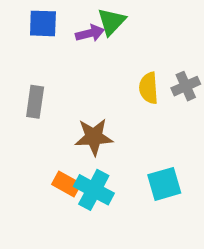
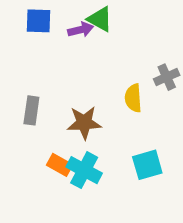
green triangle: (111, 22) -> (100, 19), turned -44
yellow semicircle: (149, 88) -> (133, 98), moved
gray rectangle: (35, 102) -> (31, 110), moved

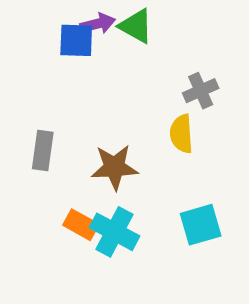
blue square: (38, 21) -> (76, 40), moved
purple arrow: (81, 30) -> (98, 24), moved
gray cross: (167, 77) -> (201, 91), moved

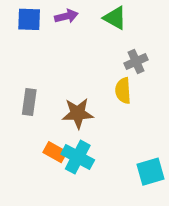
green triangle: (136, 26) -> (115, 18), moved
blue square: (76, 40) -> (29, 19), moved
cyan square: (201, 225) -> (151, 172), moved

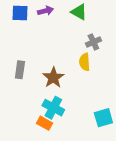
brown star: (78, 113) -> (53, 78), turned -30
orange rectangle: (55, 152) -> (44, 123), moved

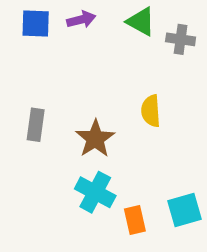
gray cross: (93, 42) -> (181, 39), moved, turned 32
orange rectangle: (44, 123) -> (135, 220), moved, turned 48

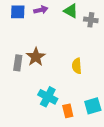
yellow semicircle: (151, 111) -> (77, 66), moved
brown star: (95, 139) -> (36, 57), moved

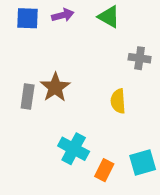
gray cross: (91, 20) -> (140, 58), moved
orange rectangle: (68, 111) -> (104, 170), turned 40

